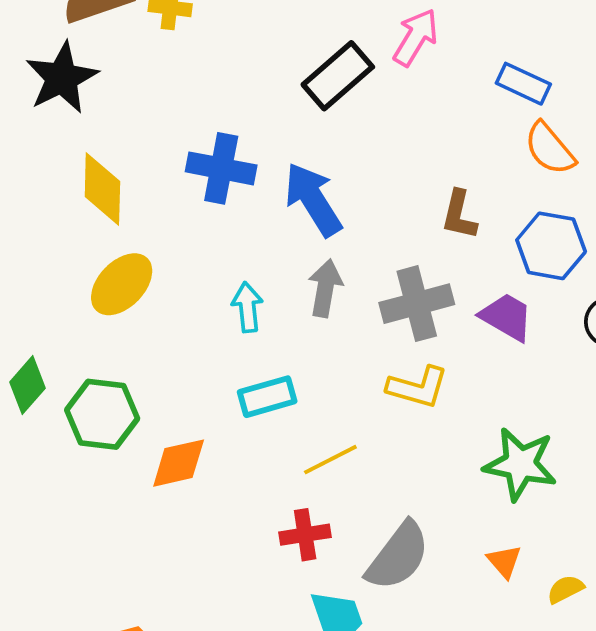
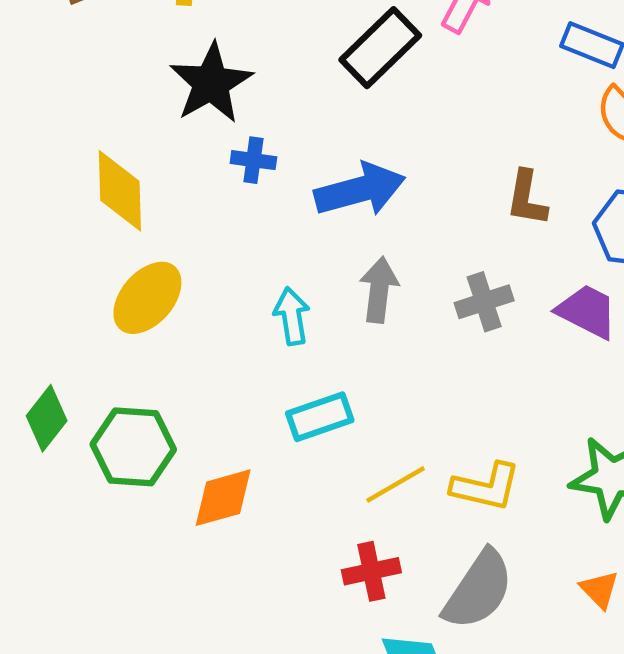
black star: (62, 78) -> (211, 83), moved
blue cross: (221, 168) -> (253, 160), size x0.6
blue arrow: (313, 199) -> (360, 190), turned 110
gray cross: (417, 304) -> (484, 302), size x0.7
yellow L-shape: (418, 387) -> (486, 487), moved

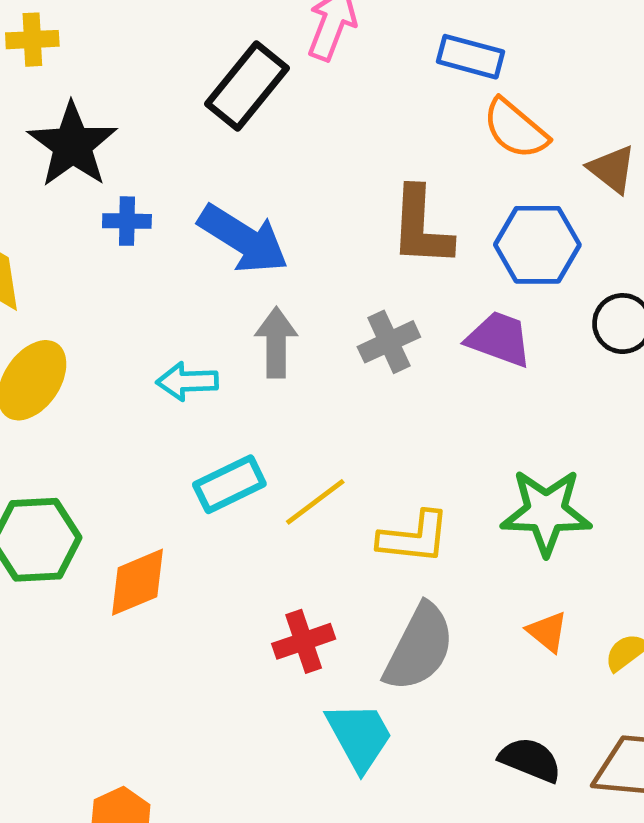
blue arrow: (360, 190) -> (243, 239), turned 54
brown L-shape: (527, 198) -> (421, 227), size x1.4
cyan arrow: (292, 316) -> (187, 381), turned -76
yellow line: (396, 484) -> (315, 502), moved

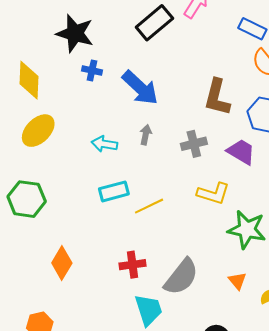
black star: (72, 145) -> (75, 33), turned -30
gray arrow: (276, 342) -> (146, 135), size x0.7
yellow L-shape: (414, 537) -> (213, 193), moved
orange diamond: (137, 582) -> (62, 263), moved, turned -48

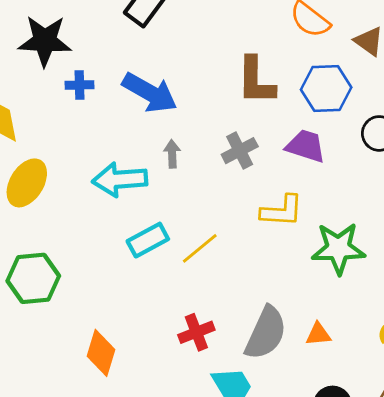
cyan arrow: (104, 144) -> (120, 180), size x1.5
orange triangle: (237, 281) -> (318, 334), moved, turned -42

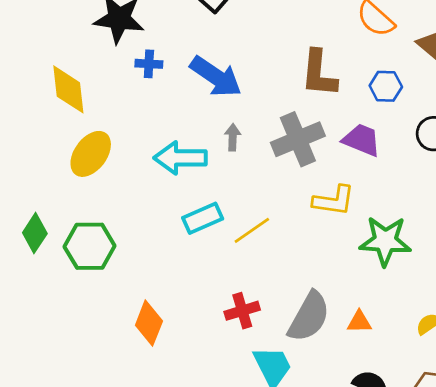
blue hexagon: (326, 88) -> (386, 86), size x0.7
gray cross: (240, 151) -> (298, 139), size x1.5

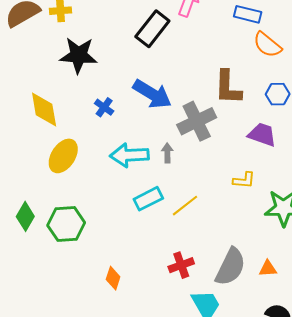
blue cross: (149, 64) -> (104, 107), moved, turned 36
gray arrow: (233, 137) -> (167, 153), moved
gray cross: (298, 139) -> (197, 121), moved
yellow L-shape: (334, 201) -> (244, 180), size x0.7
orange diamond: (149, 323) -> (113, 278), size x0.7

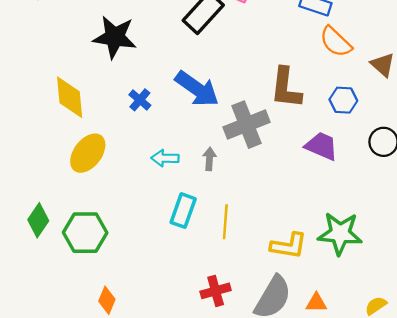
cyan arrow: (129, 155) -> (165, 158), size x0.6
yellow L-shape: (244, 180) -> (289, 246), moved, size x1.4
cyan rectangle: (148, 199) -> (183, 211), turned -48
yellow line: (185, 206) -> (225, 222), turned -52
orange diamond: (113, 278) -> (107, 300), moved

